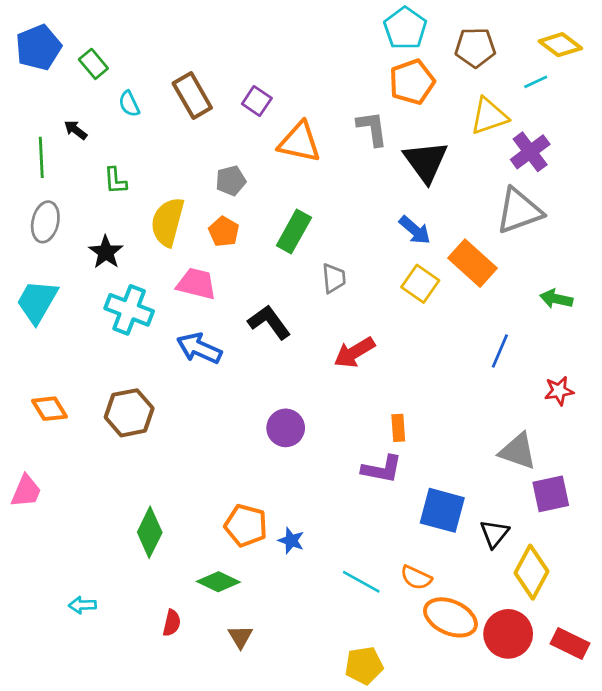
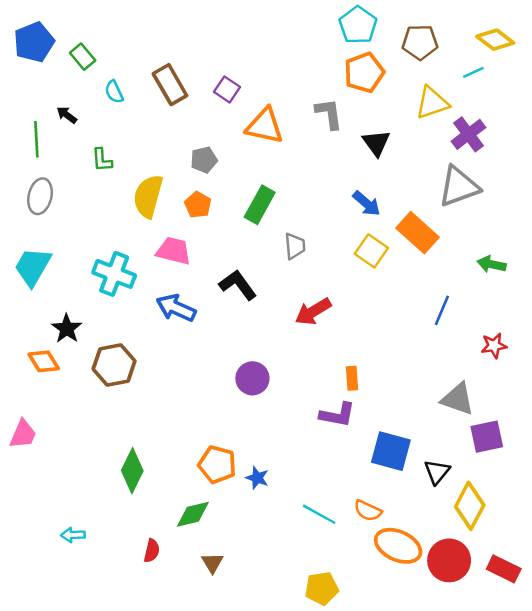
black triangle: (426, 161) -> (376, 143), size x0.7
black star: (106, 252) -> (67, 329), moved
green diamond: (218, 582) -> (193, 514), turned -39

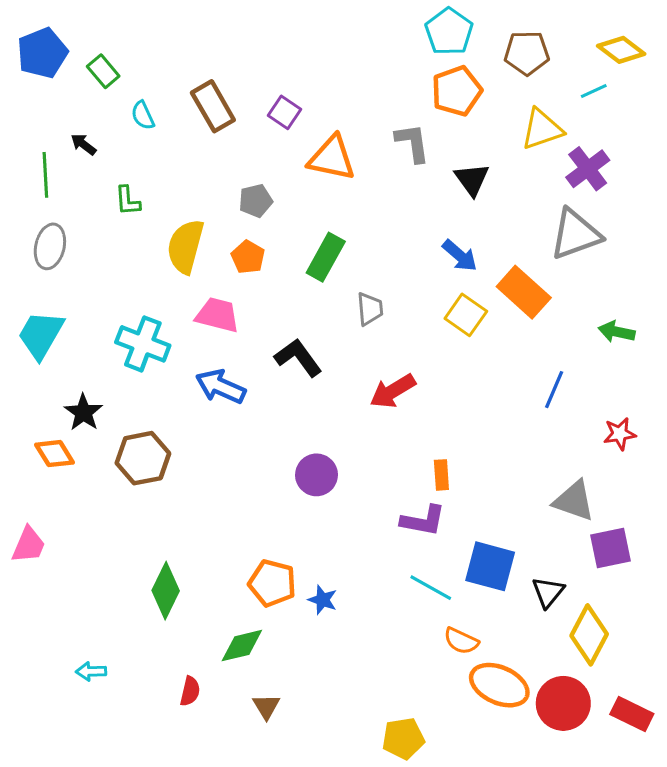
cyan line: (319, 514) -> (431, 588), moved

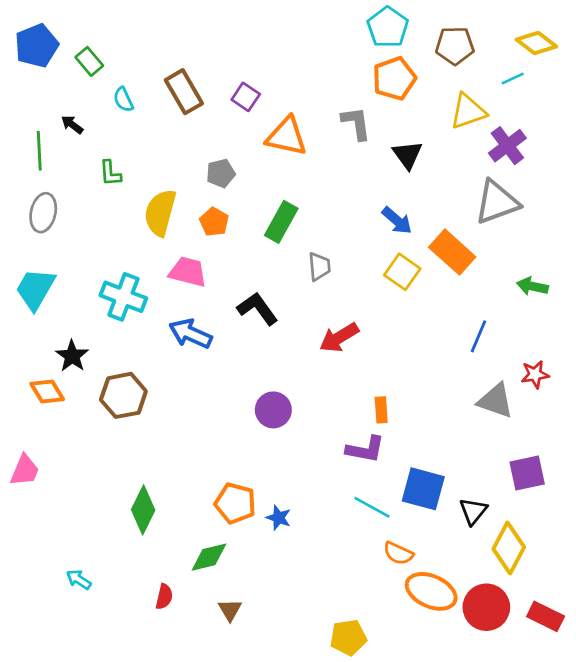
gray triangle: (574, 501) -> (496, 401), moved
cyan arrow: (91, 671) -> (79, 580), turned 35

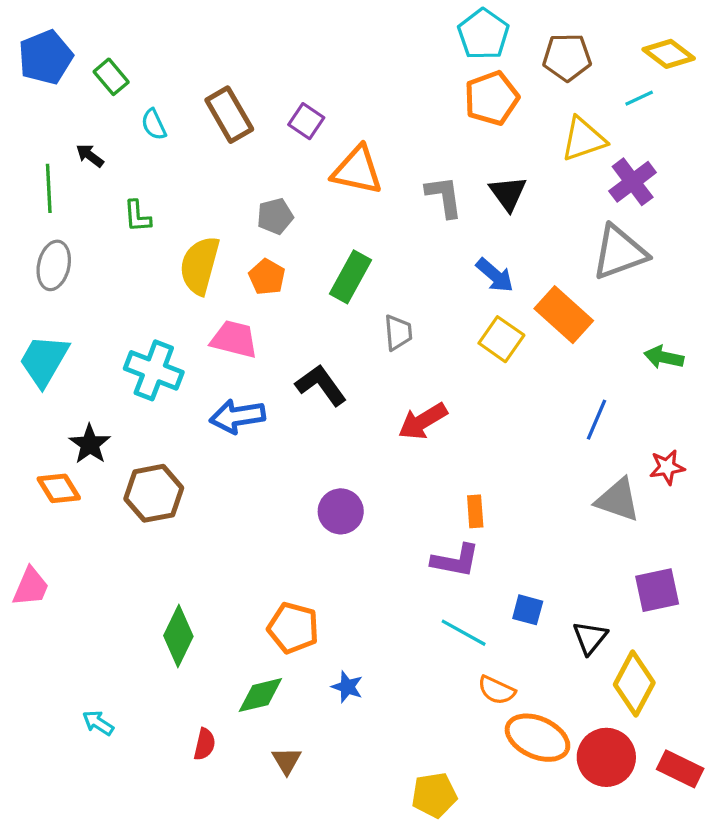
gray L-shape: (356, 123) -> (444, 197), moved
blue arrow: (190, 334) -> (237, 416), turned -33
blue square: (423, 489) -> (528, 610), size x0.6
blue star: (279, 518) -> (347, 687), moved

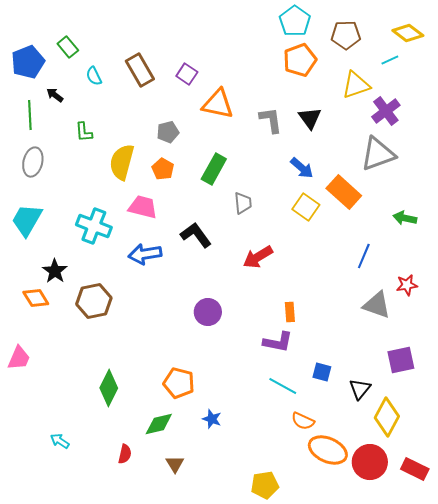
blue pentagon: (46, 57) -> (28, 62), moved

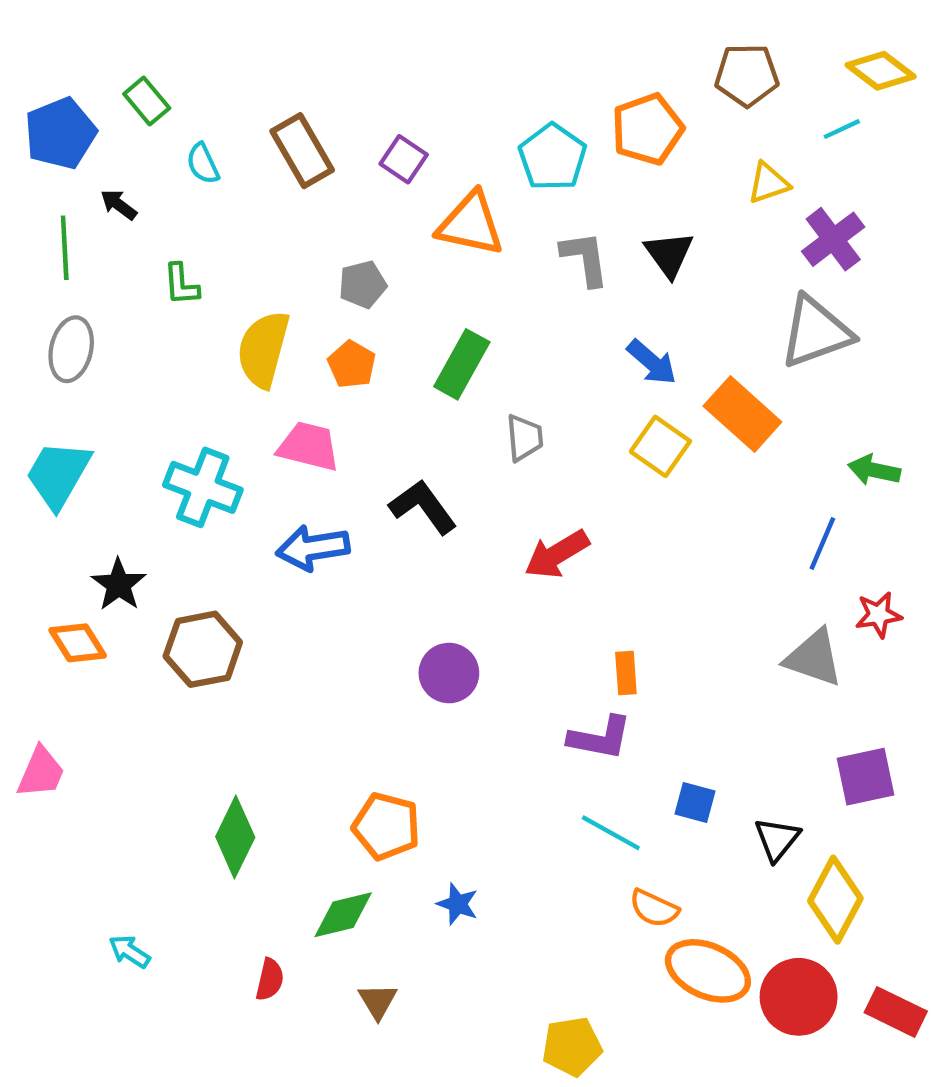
cyan pentagon: (295, 21) -> (553, 157), moved
yellow triangle: (356, 85) -> (768, 183), size x0.7
blue line: (364, 256) -> (822, 544), moved

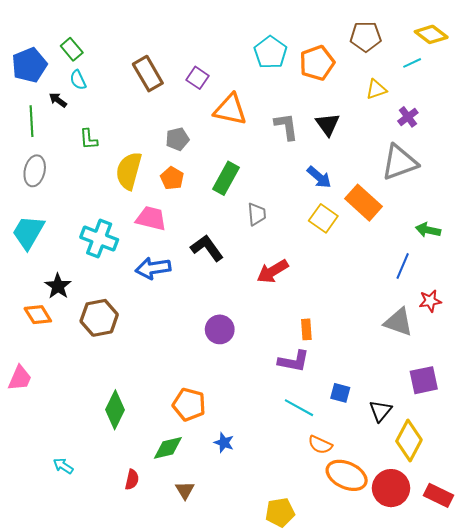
cyan pentagon: (553, 157) -> (270, 52), moved
cyan semicircle: (203, 164) -> (78, 80), moved
purple cross: (833, 239) -> (408, 117), size x0.7

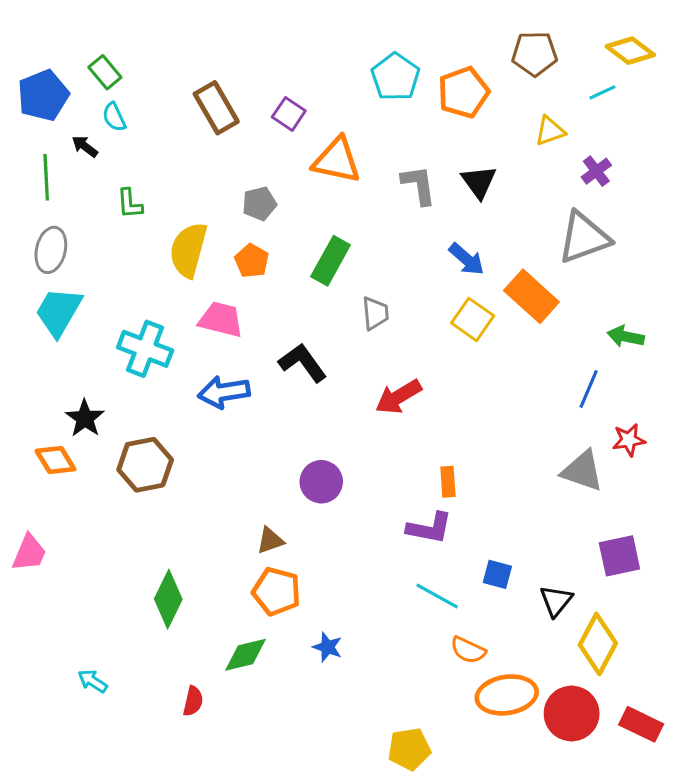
cyan trapezoid: (28, 232) -> (59, 312), moved
orange ellipse: (347, 475) -> (507, 695), turned -33
brown triangle: (185, 490) -> (270, 540), moved, turned 42

